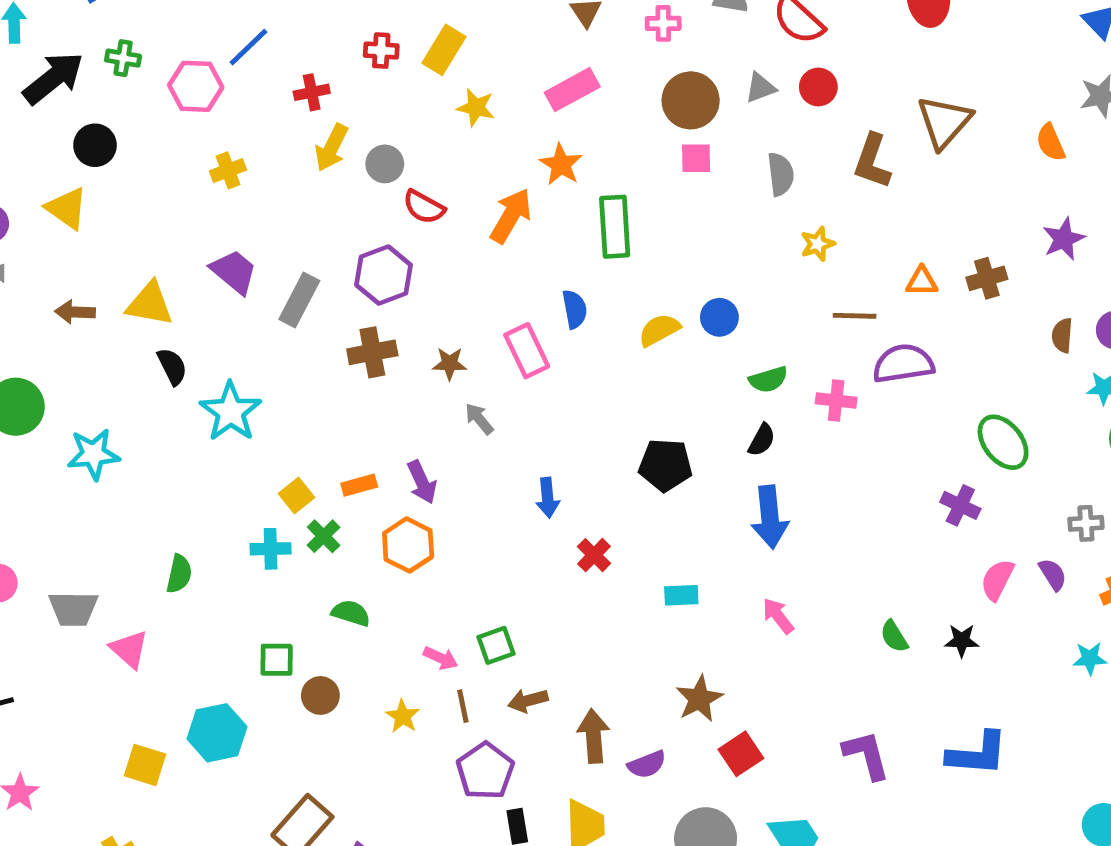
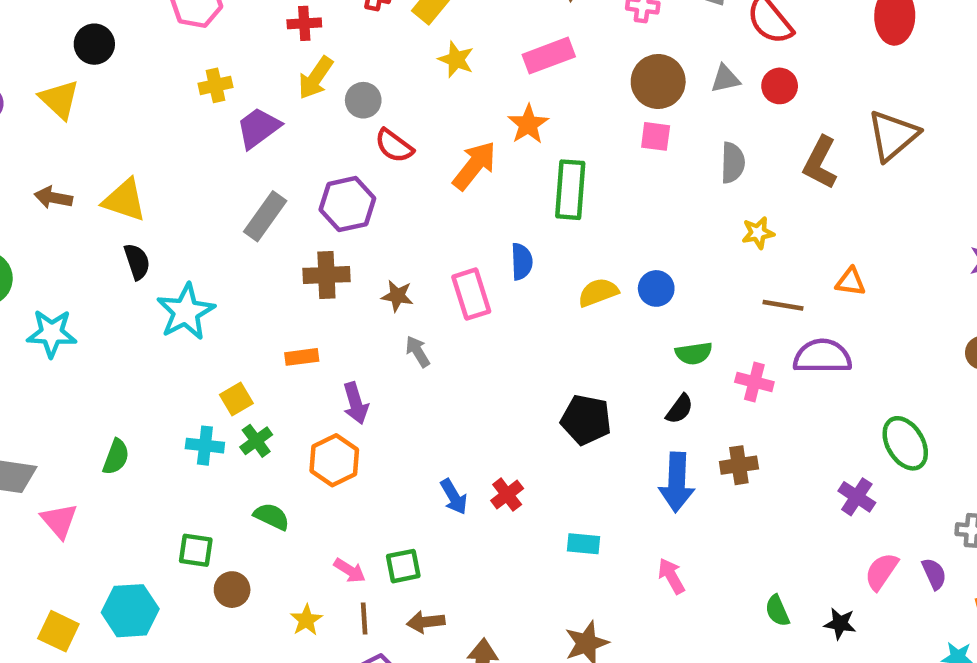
purple trapezoid: (234, 272) -> (258, 128), moved, turned -84
brown cross: (987, 278) -> (739, 465), moved
orange rectangle: (359, 485) -> (302, 357), moved
blue arrow: (548, 498) -> (454, 497), moved, turned -33

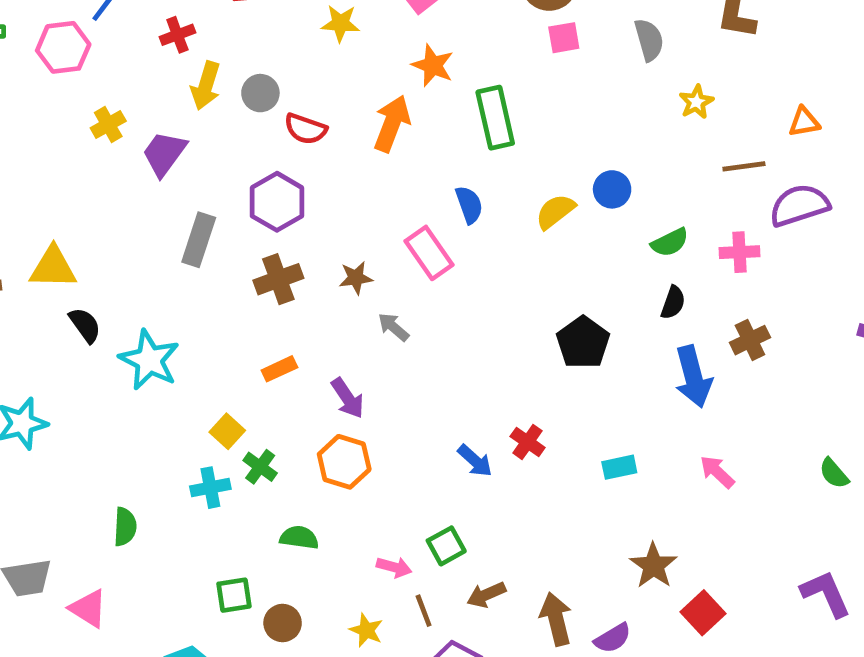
black pentagon: (586, 420) -> (583, 342), turned -30

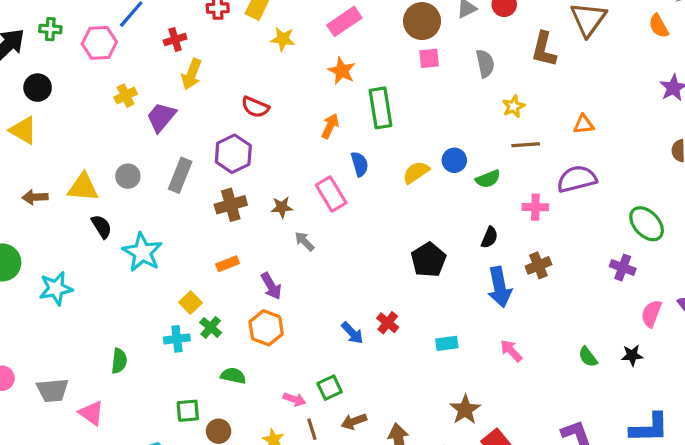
gray circle: (260, 93) -> (128, 176), moved
orange arrow: (392, 124) -> (330, 126), moved, size x0.7
brown line: (744, 166) -> (526, 145), moved
green semicircle: (670, 242) -> (488, 179), moved

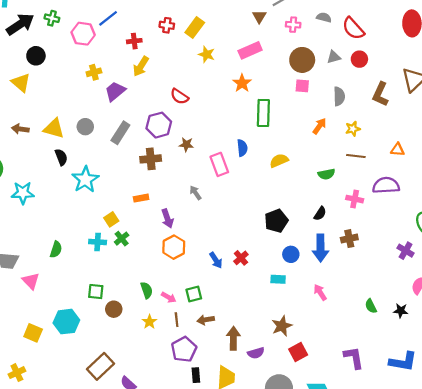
orange arrow: (330, 126) -> (320, 126), moved
blue circle: (454, 160) -> (291, 254), moved
brown star: (282, 207) -> (186, 144), moved
orange hexagon: (266, 328) -> (174, 247), moved
green semicircle: (233, 376) -> (147, 290), moved, turned 49

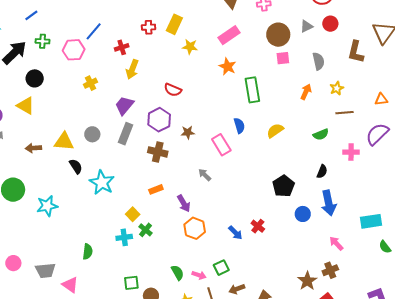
purple trapezoid: (115, 91) -> (124, 105), moved
brown cross: (151, 159) -> (158, 152), turned 30
purple semicircle: (386, 185) -> (377, 134), turned -30
brown cross: (349, 239) -> (330, 270), moved
cyan rectangle: (278, 279) -> (371, 221), moved, size x1.5

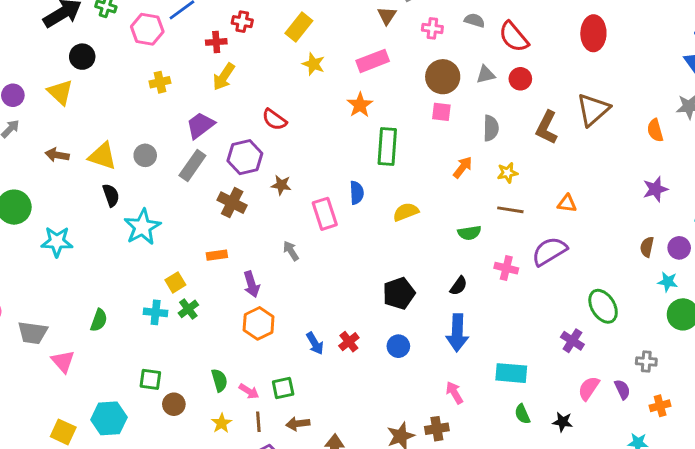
red cross: (149, 27) -> (242, 22), moved
blue circle: (303, 214) -> (398, 346), moved

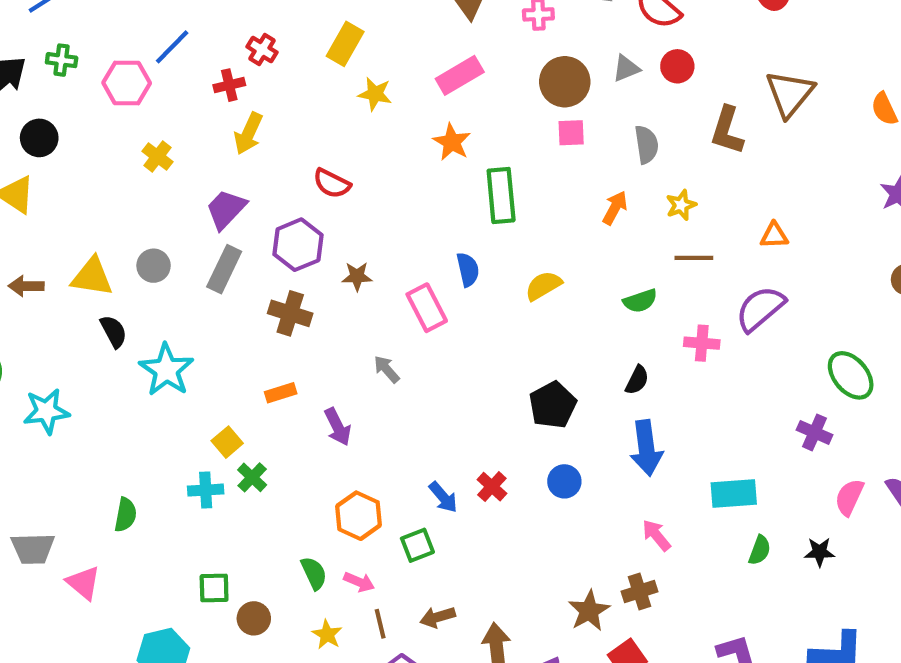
red cross: (242, 22) -> (262, 50), turned 30
yellow cross: (160, 82) -> (157, 156), turned -30
orange hexagon: (259, 323) -> (358, 516), moved
green square: (283, 388) -> (417, 545), moved
green semicircle: (522, 414) -> (760, 550), turned -126

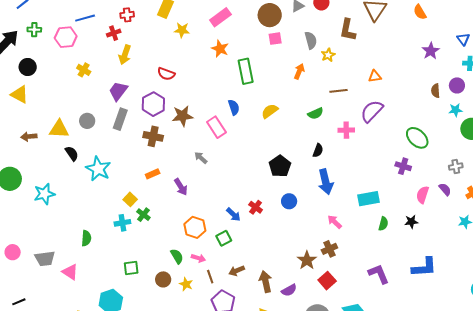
blue line: (172, 47) -> (85, 18), turned 36
red cross: (262, 50) -> (127, 15), turned -32
yellow star: (681, 205) -> (328, 55), moved
brown star: (357, 276) -> (182, 116), size x1.5
brown circle: (254, 618) -> (163, 279), moved

